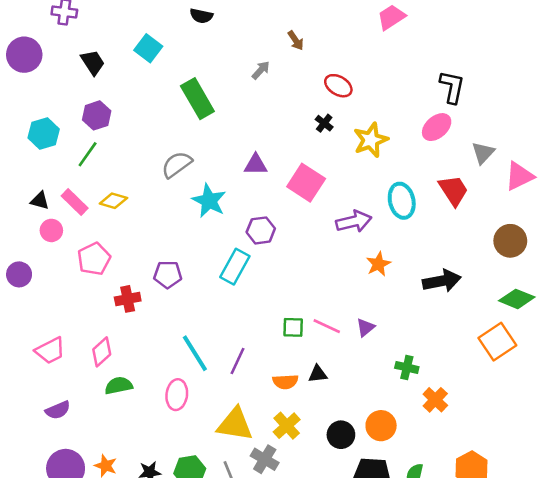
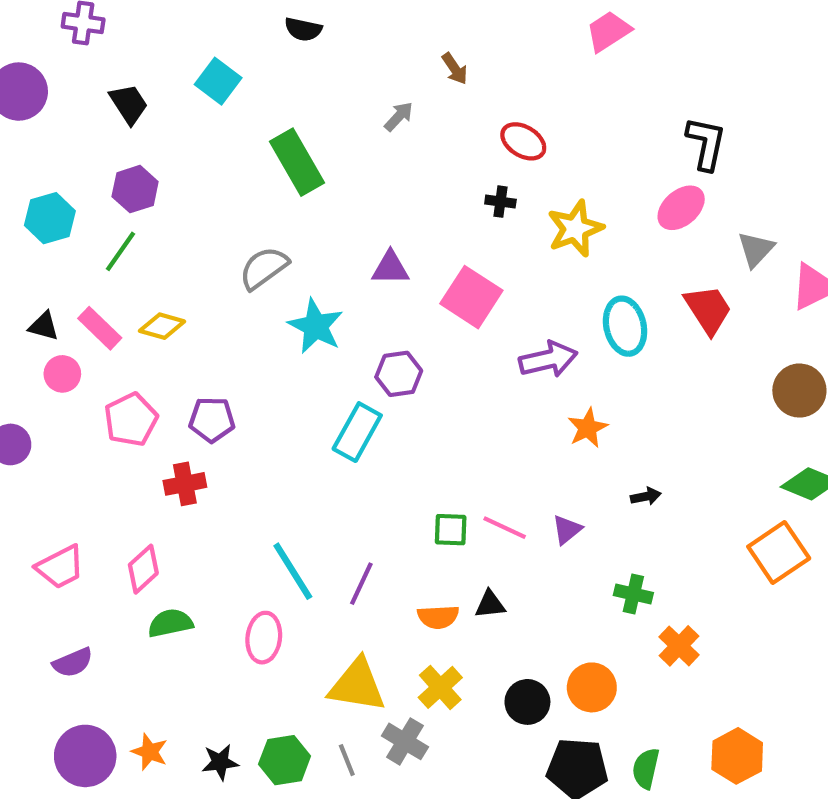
black cross: (324, 123) -> (500, 202), turned -30
purple pentagon: (168, 274) -> (212, 420), moved
black arrow: (442, 281) -> (646, 496), moved, size x0.5

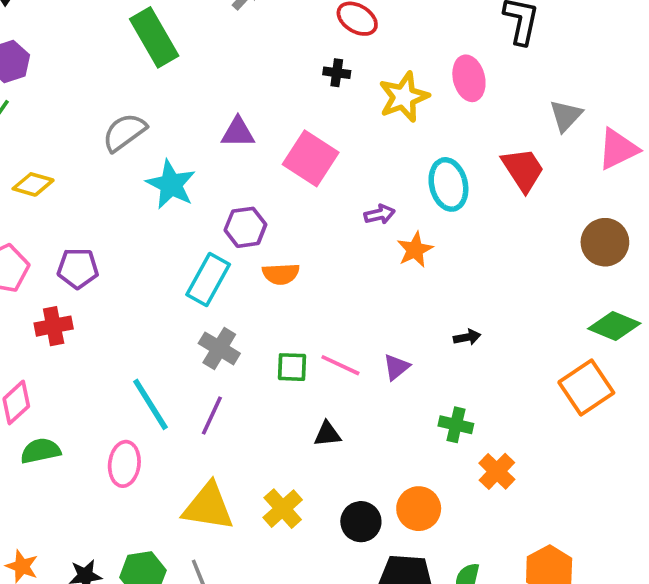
pink ellipse: (681, 208) -> (469, 78), moved, turned -63
purple arrow: (548, 359) -> (380, 214), size x0.6
orange star: (588, 428) -> (415, 250), moved
orange semicircle: (438, 617) -> (281, 274), moved
gray cross: (405, 741) -> (219, 348), moved

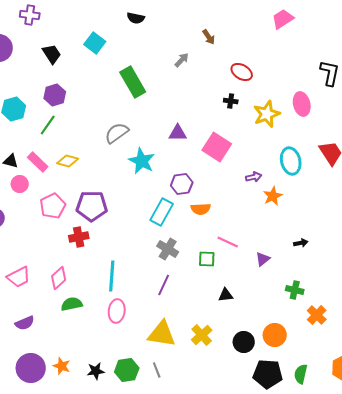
purple pentagon: (78, 268) -> (92, 206), size x1.4
pink line: (340, 365) -> (228, 242), moved
cyan line: (150, 404) -> (112, 276), moved, turned 36

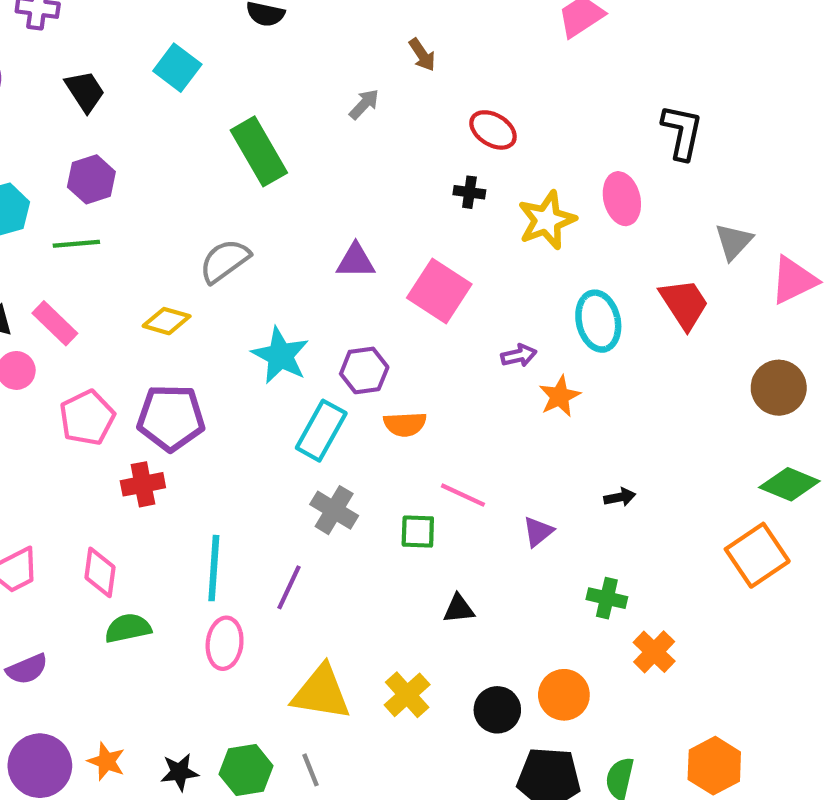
green line: (48, 125) -> (76, 244), turned 50
yellow diamond: (68, 161) -> (167, 321), moved
cyan star: (142, 161) -> (280, 355), moved
pink diamond: (59, 278) -> (100, 572), turned -40
purple line: (164, 285) -> (289, 587), moved

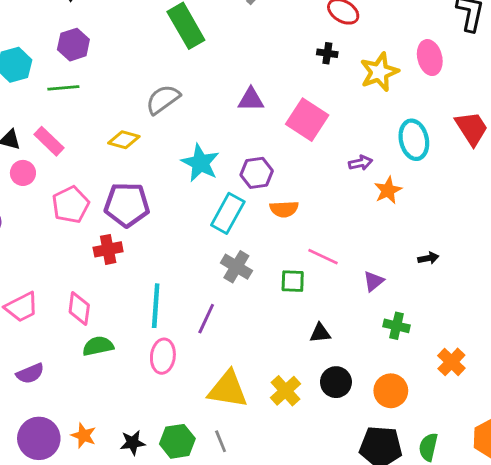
green cross: (607, 598) -> (397, 326), moved
black circle: (497, 710) -> (336, 382), moved

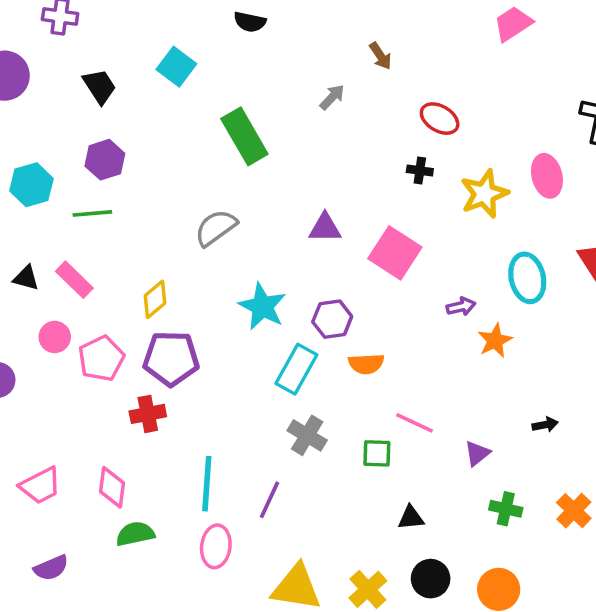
yellow diamond: (124, 140) -> (155, 299), moved, turned -56
pink circle: (23, 173) -> (55, 337), moved
orange cross: (451, 362) -> (574, 511), moved

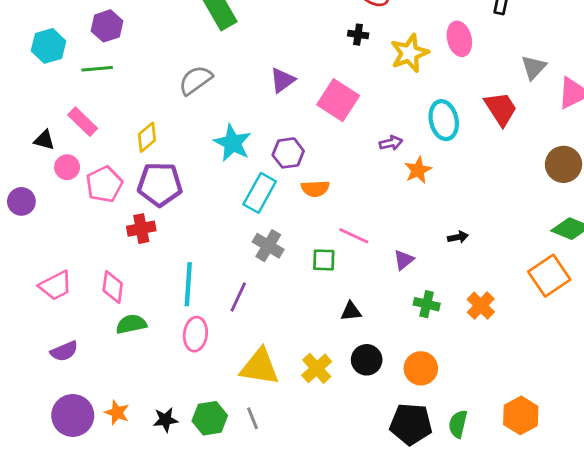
purple triangle: (325, 228) -> (282, 80), turned -36
black triangle: (26, 278) -> (44, 140), moved

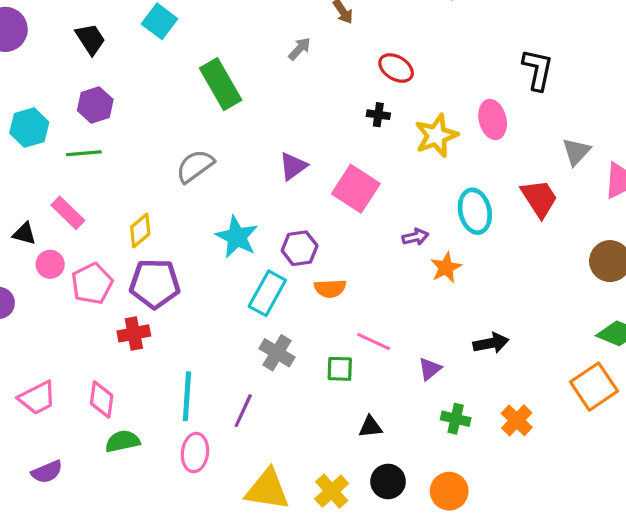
black arrow: (458, 237) -> (491, 343), size x1.5

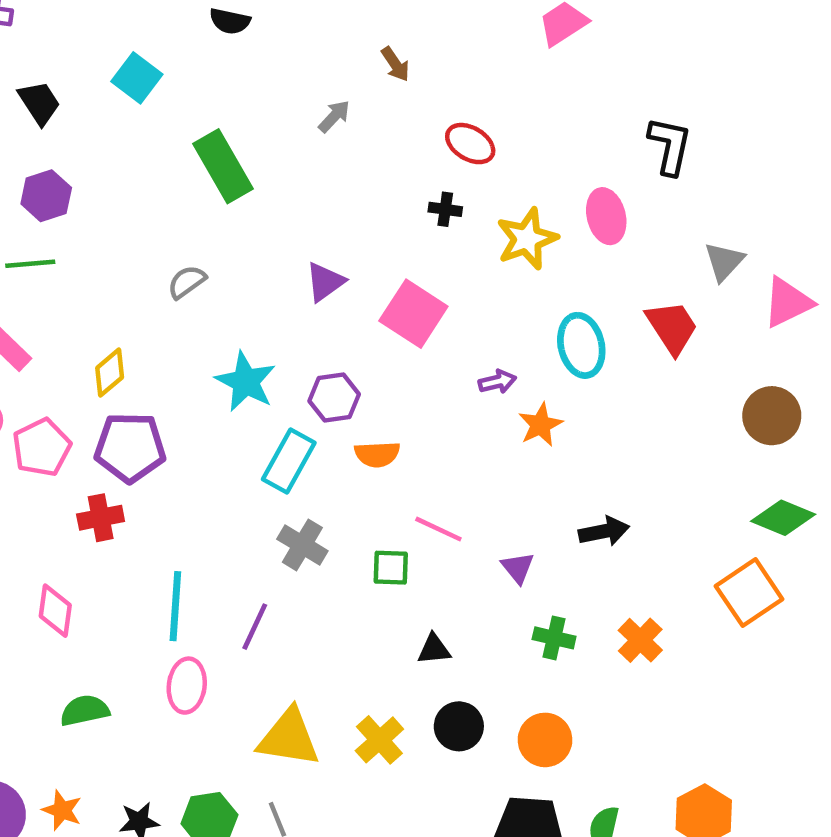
gray semicircle: (195, 166) -> (187, 282), size x0.7
purple triangle: (430, 369) -> (518, 568), turned -30
green semicircle: (123, 441) -> (85, 710), moved

